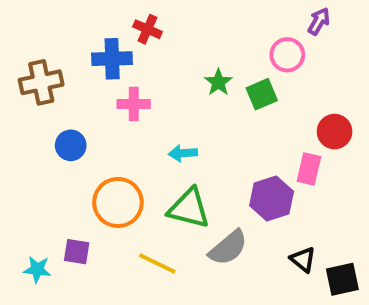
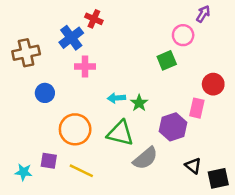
blue cross: (112, 59) -> (71, 38), turned -35
green star: (218, 82) -> (139, 103), moved
yellow line: (157, 263) -> (81, 171), moved

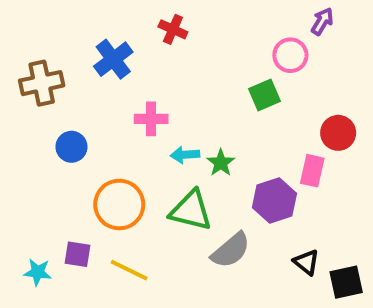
red cross: (94, 19) -> (173, 29), moved
pink cross: (85, 67) -> (151, 119), moved

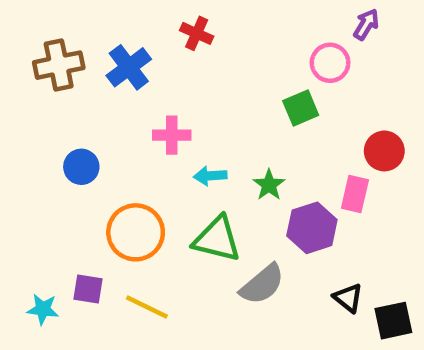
brown cross: (42, 83) -> (59, 65), moved
green star: (221, 163) -> (269, 185), moved

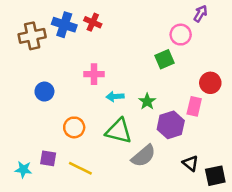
red cross: (197, 33) -> (93, 22), moved
blue cross: (129, 67) -> (64, 25), moved, turned -35
orange circle: (136, 232) -> (74, 127), size x0.7

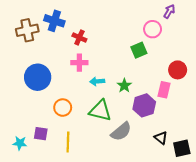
red cross: (93, 22) -> (79, 38), moved
blue circle: (44, 92) -> (38, 77), size x1.6
yellow line: (80, 168) -> (68, 142), turned 66

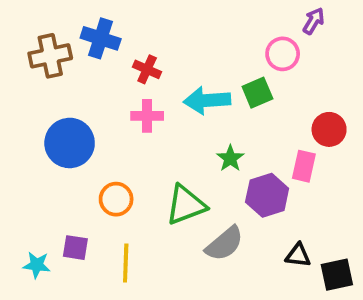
cyan arrow: (97, 81) -> (207, 100), moved, size x1.6
green triangle: (100, 111) -> (186, 205), turned -35
black triangle: (161, 138) -> (298, 255), turned -32

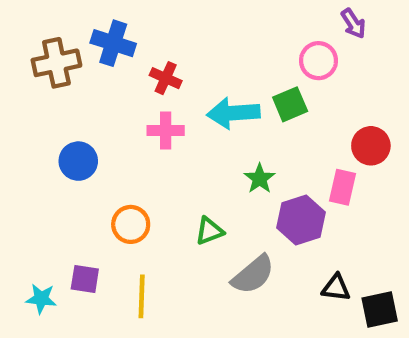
purple arrow: (314, 21) -> (353, 24), turned 116
blue circle: (70, 143) -> (78, 161), size x0.7
green triangle: (186, 205) -> (209, 231), size x0.6

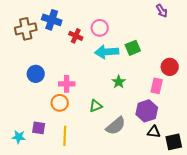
pink circle: (318, 61) -> (100, 28), moved
pink cross: (166, 131) -> (67, 84), moved
purple hexagon: (301, 220) -> (147, 111), moved

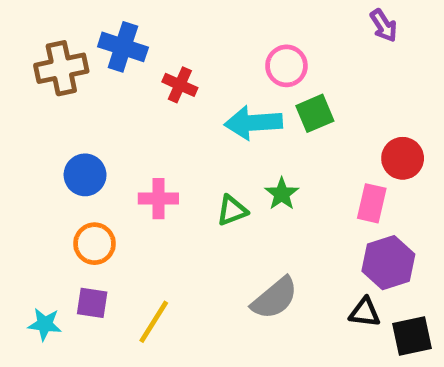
pink circle: (100, 28) -> (286, 66), moved
orange circle: (60, 103) -> (94, 244), moved
green triangle: (96, 106) -> (232, 210), moved
purple hexagon: (147, 111) -> (388, 263), moved
yellow line: (65, 136) -> (154, 322), turned 30

